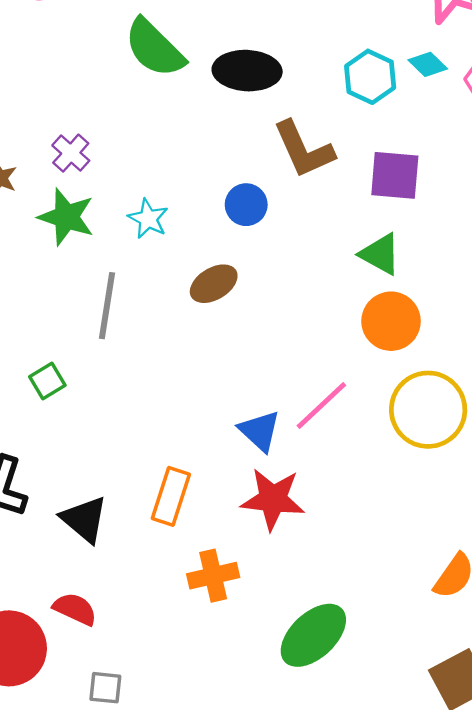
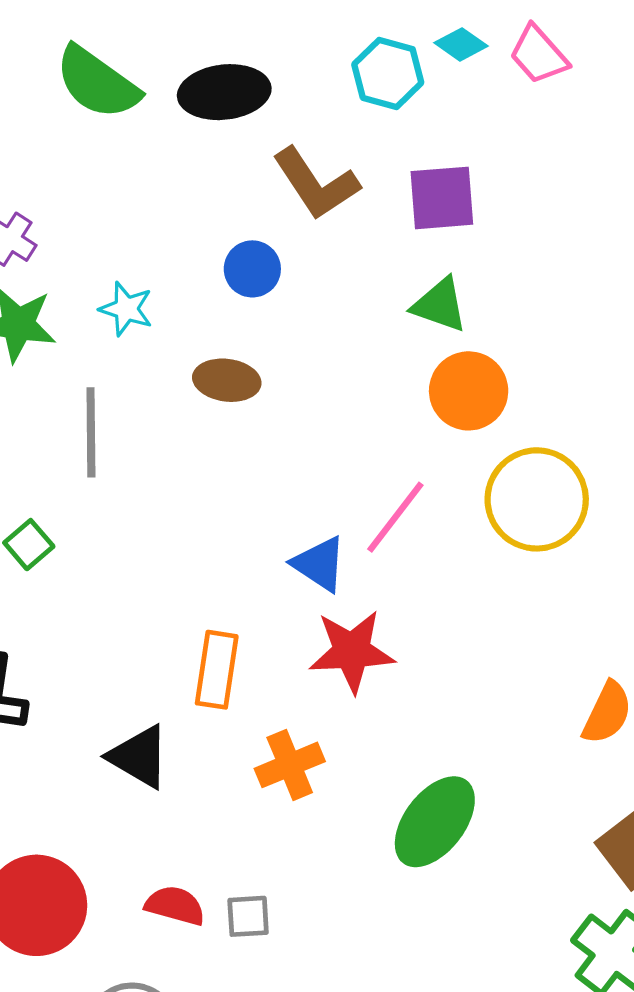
brown ellipse: (214, 284) -> (227, 380), turned 48
black triangle: (84, 519) -> (139, 757), moved
red semicircle: (75, 609) -> (175, 905), moved
gray square: (105, 688) -> (248, 916), moved

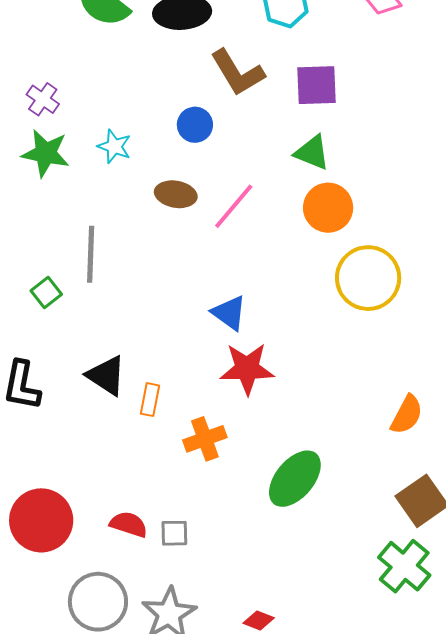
gray line: (91, 432) -> (91, 254), moved
pink line: (395, 517) -> (234, 206), moved
orange rectangle: (217, 670) -> (150, 400), moved, size x0.7
black triangle: (139, 757) -> (106, 376), moved

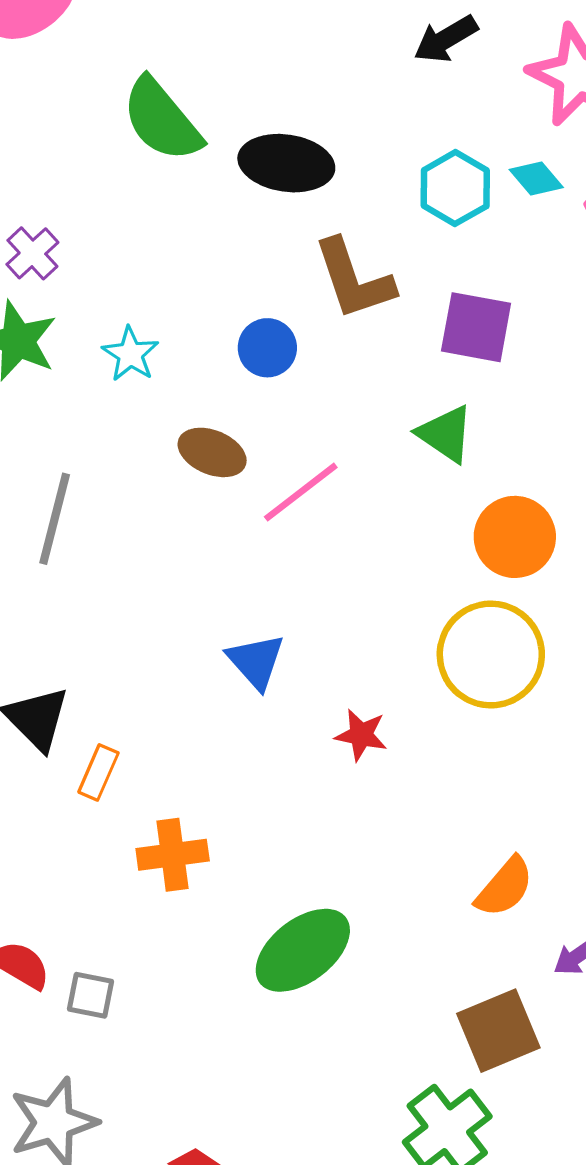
orange circle: (328, 208) -> (515, 537), moved
red star: (247, 369) -> (361, 735), moved, size x0.6

